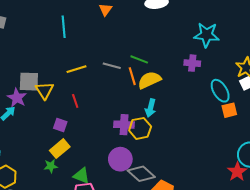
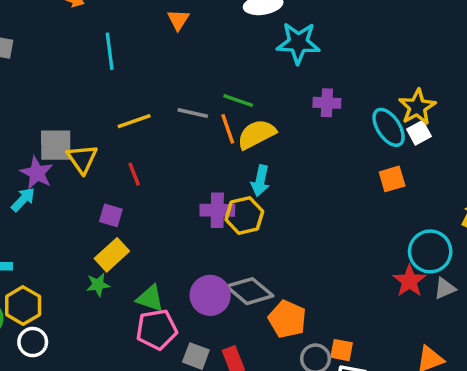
cyan star: (207, 35) -> (298, 43), moved
cyan ellipse: (220, 91) -> (389, 127), moved
purple circle: (120, 159) -> (210, 295), moved

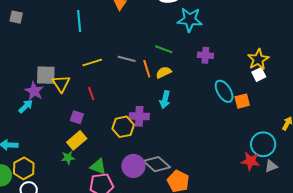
green line: (238, 101) -> (164, 49), moved
cyan ellipse: (389, 127) -> (224, 91), moved
yellow semicircle: (256, 134) -> (164, 72), size x0.7
yellow hexagon: (244, 215) -> (123, 127), moved
red star: (409, 281) -> (250, 161), turned -30

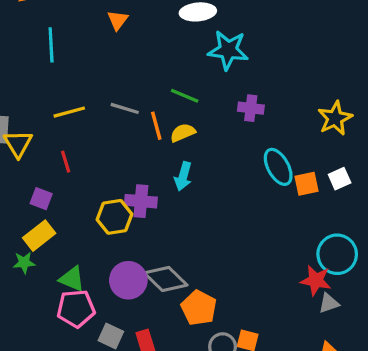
white square: (259, 75) -> (340, 179), moved
gray triangle: (271, 166) -> (329, 303), moved

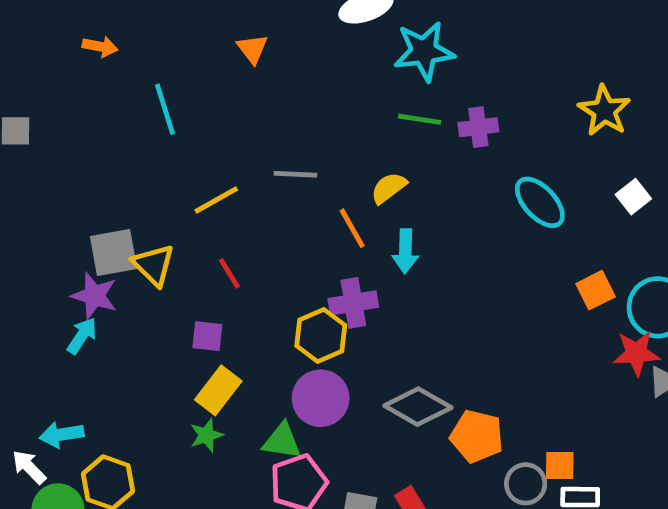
green line: (185, 96) -> (420, 119), moved
orange line: (156, 126) -> (352, 228), moved
orange square: (307, 184) -> (596, 290), moved
purple circle: (128, 280) -> (321, 398), moved

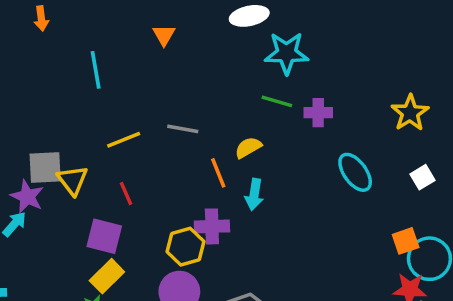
orange arrow: (100, 47) -> (41, 18), moved, turned 65
orange square: (596, 290) -> (406, 241), moved
purple square: (207, 336) -> (104, 236), size x1.5

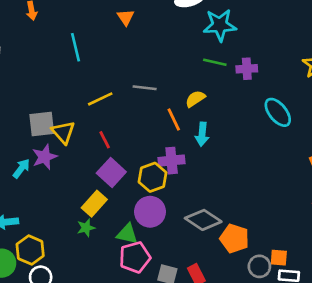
purple star: (27, 197) -> (45, 157), moved, turned 30
purple square: (104, 236) -> (111, 172), moved, turned 32

